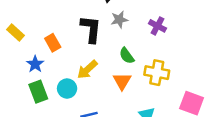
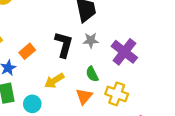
purple cross: (158, 26) -> (124, 52), size x1.6
orange rectangle: (53, 43) -> (27, 51), turned 70
cyan circle: (67, 89) -> (32, 104), moved

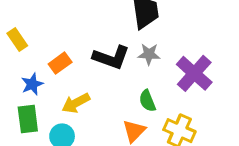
black L-shape: (64, 45) -> (111, 57), turned 90
yellow arrow: (54, 81) -> (76, 103), moved

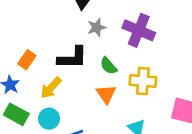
black L-shape: (111, 57) -> (72, 58), moved
green rectangle: (28, 119) -> (16, 114), turned -35

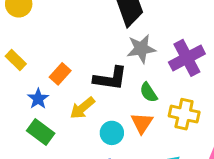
gray star: (97, 27) -> (141, 49), size x1.4
purple cross: (139, 30) -> (187, 58), turned 32
cyan circle: (49, 119) -> (112, 133), moved

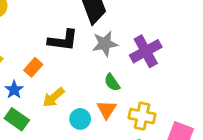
black L-shape: (110, 78) -> (63, 40), moved
yellow cross: (184, 114) -> (142, 116), moved

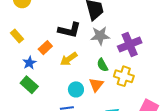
yellow arrow: (54, 97) -> (69, 59), moved
yellow cross: (142, 116) -> (124, 76), moved

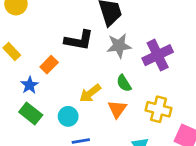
yellow arrow: (69, 59) -> (90, 93), moved
yellow cross: (124, 76) -> (159, 109), moved
cyan circle: (76, 89) -> (68, 116), moved

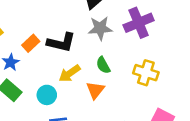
black L-shape: (79, 40) -> (61, 42), moved
purple cross: (158, 55) -> (139, 23), moved
yellow cross: (159, 109) -> (146, 73), moved

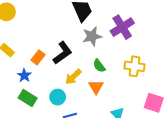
black L-shape: (61, 42) -> (63, 53), turned -40

